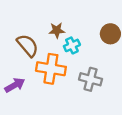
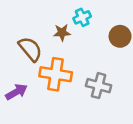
cyan cross: (72, 45) -> (82, 17), moved

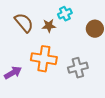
brown semicircle: (30, 49) -> (24, 23), moved
gray cross: (99, 86) -> (78, 68), turned -30

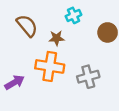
brown star: (49, 26) -> (57, 38), moved

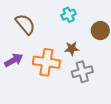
brown star: (57, 38) -> (72, 48), moved
purple arrow: (15, 82) -> (14, 60), moved

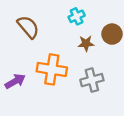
brown star: (72, 48) -> (86, 43), moved
purple arrow: (14, 60) -> (15, 81), moved

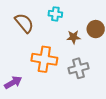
cyan cross: (77, 16) -> (55, 14), moved, turned 32
purple arrow: (15, 81) -> (13, 82), moved

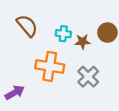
cyan cross: (55, 14) -> (63, 34), moved
gray cross: (79, 68) -> (88, 77), turned -30

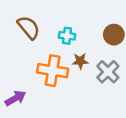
brown star: (83, 42) -> (80, 61), moved
gray cross: (88, 77) -> (108, 72), moved

